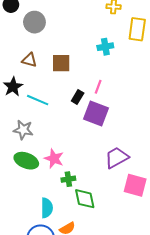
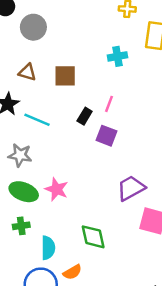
purple square: (96, 113) -> (107, 136), size x0.7
green cross: (68, 179) -> (21, 226), moved

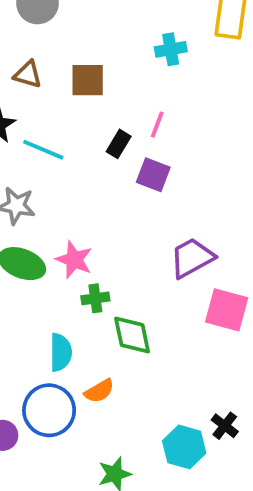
green cross: (21, 226) -> (95, 298), moved

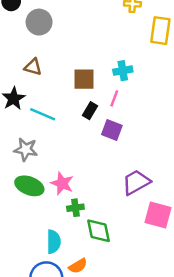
cyan cross: (171, 49) -> (123, 71), moved
brown square: (88, 80) -> (84, 79), moved

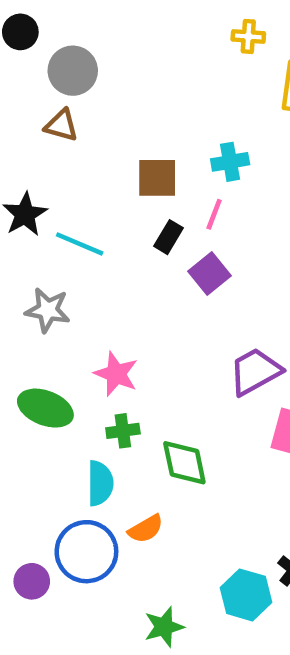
brown triangle: (33, 67) -> (61, 125), moved
purple square: (112, 130) -> (210, 274), turned 30
green ellipse: (29, 186) -> (45, 408), moved
green cross: (75, 208) -> (123, 431), moved

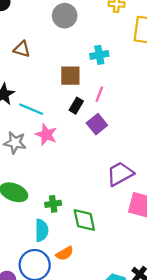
gray circle: (73, 71) -> (65, 16), moved
cyan cross: (230, 162) -> (99, 55), moved
pink star: (116, 374) -> (46, 135), moved

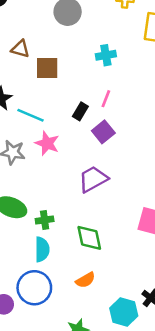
brown square: (70, 76) -> (47, 68), moved
purple trapezoid: (120, 174) -> (93, 179), moved
green cross: (53, 204) -> (45, 220), moved
orange semicircle: (65, 253) -> (85, 280), moved

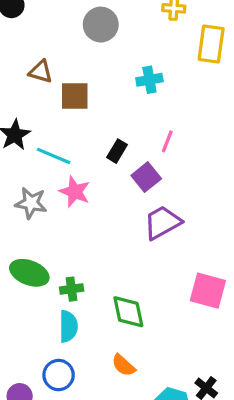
pink line: (106, 99) -> (167, 141), moved
purple trapezoid: (93, 179) -> (162, 223), moved
orange semicircle: (85, 280) -> (123, 365), turned 72
blue circle: (34, 288) -> (59, 375), size x0.7

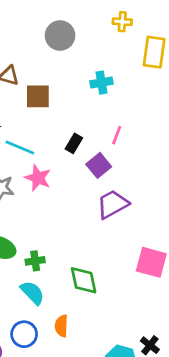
cyan semicircle: (68, 326) -> (32, 293), turned -44
orange semicircle: (123, 365) -> (61, 326), moved, turned 50

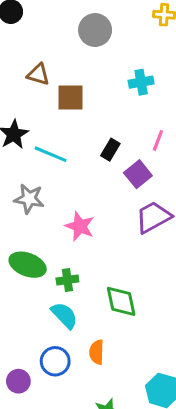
pink star: (38, 178) -> (80, 226), moved

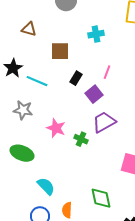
brown square: (71, 98) -> (60, 51), moved
green cross: (67, 280) -> (81, 139), moved, turned 32
green diamond: (121, 301) -> (101, 198), moved

